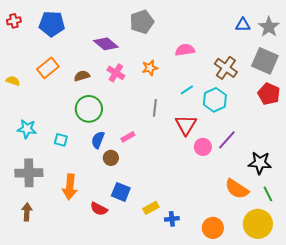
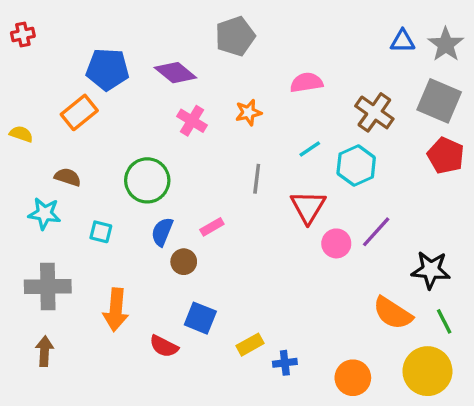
blue pentagon: (52, 24) -> (107, 69), moved
brown semicircle: (82, 76) -> (68, 177), moved, turned 35

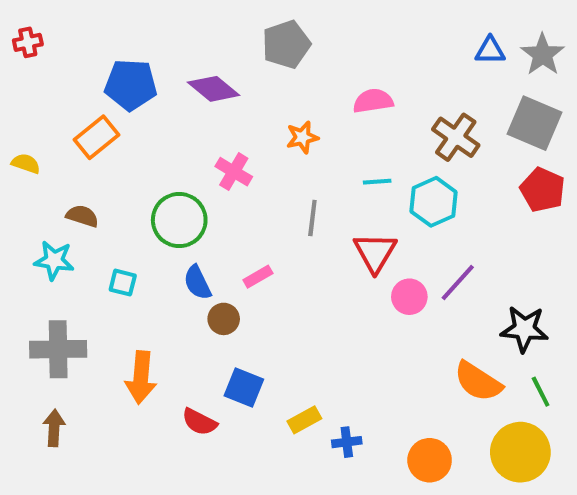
pink cross: (192, 121) -> (234, 172), moved
cyan line: (310, 149) -> (377, 182), turned 30
blue semicircle: (162, 232) -> (197, 283), turned -48

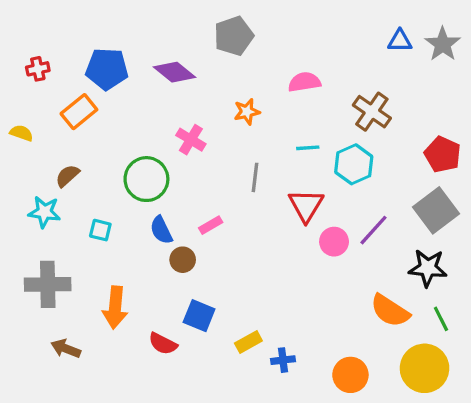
red cross: (28, 42) -> (38, 69), moved
gray square: (535, 123) -> (436, 210), moved, turned 30
brown semicircle: (82, 216) -> (67, 176), turned -60
brown arrow: (54, 428) -> (66, 349), moved, turned -72

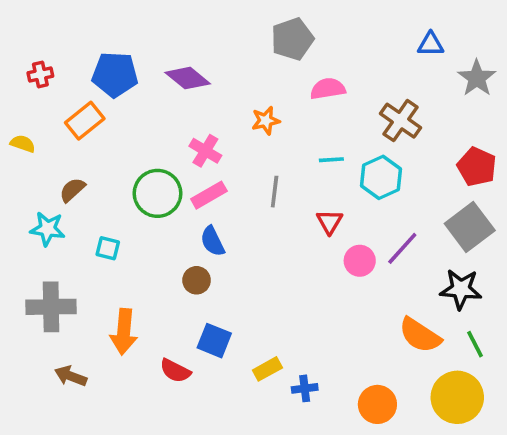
gray pentagon: (234, 36) -> (292, 39), moved
gray star: (443, 44) -> (477, 78), moved
red triangle: (306, 205) -> (330, 222), size x0.7
pink rectangle: (211, 225) -> (209, 195), moved, size x1.4
blue semicircle: (161, 230) -> (212, 241), moved

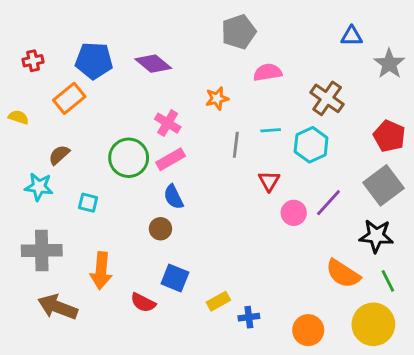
gray line: (275, 192) -> (236, 145), moved
brown arrow: (71, 376) -> (58, 307), size x1.5

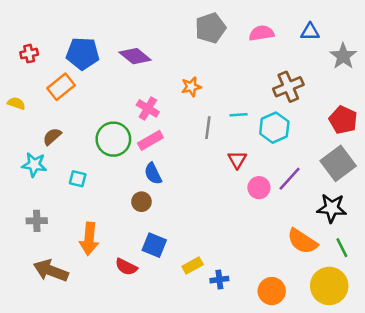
pink semicircle: (268, 72) -> (262, 33), moved
brown cross: (327, 98) -> (288, 87), turned 32
gray cross: (42, 250) -> (37, 221), size x0.6

